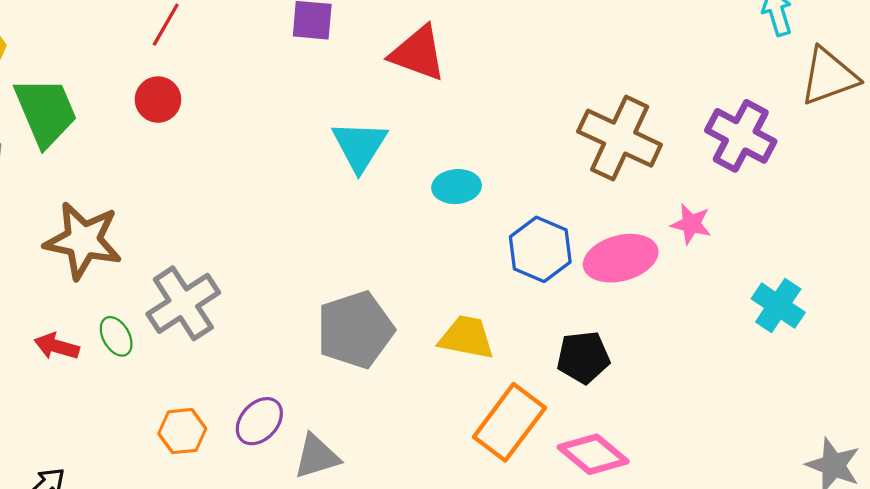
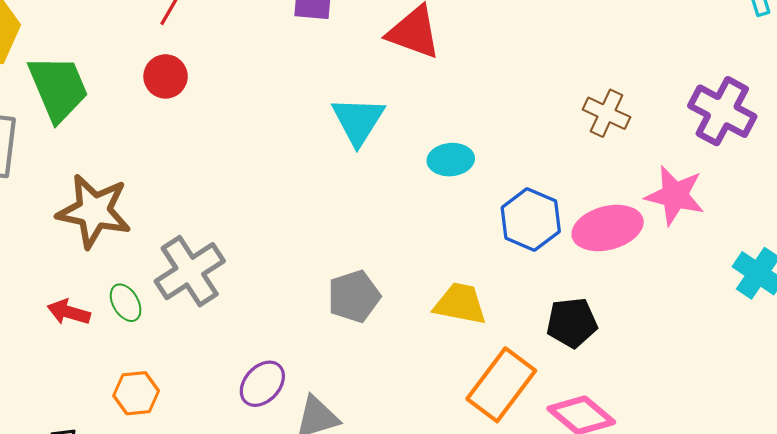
brown cross: (620, 138) -> (606, 113), size x0.6
pink star: (691, 224) -> (675, 195), size x1.5
gray pentagon: (355, 330) -> (354, 296), size x0.7
orange hexagon: (182, 431) -> (136, 393), moved

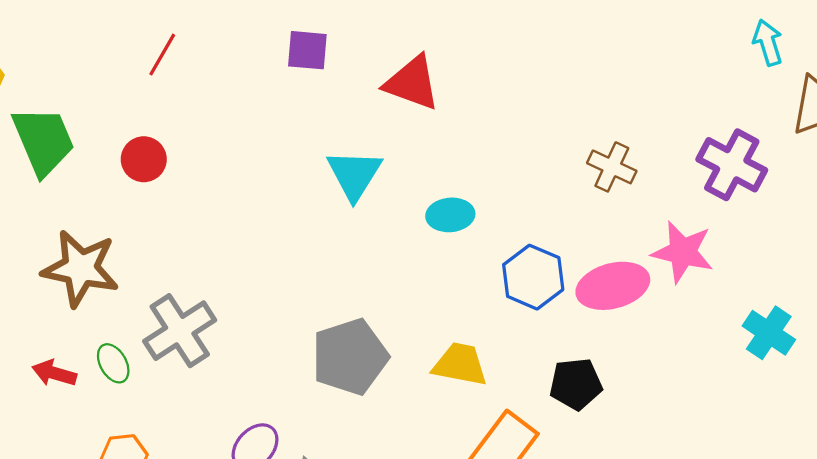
red circle: (166, 76) -> (144, 159), moved
gray pentagon: (354, 296) -> (350, 357), size x1.4

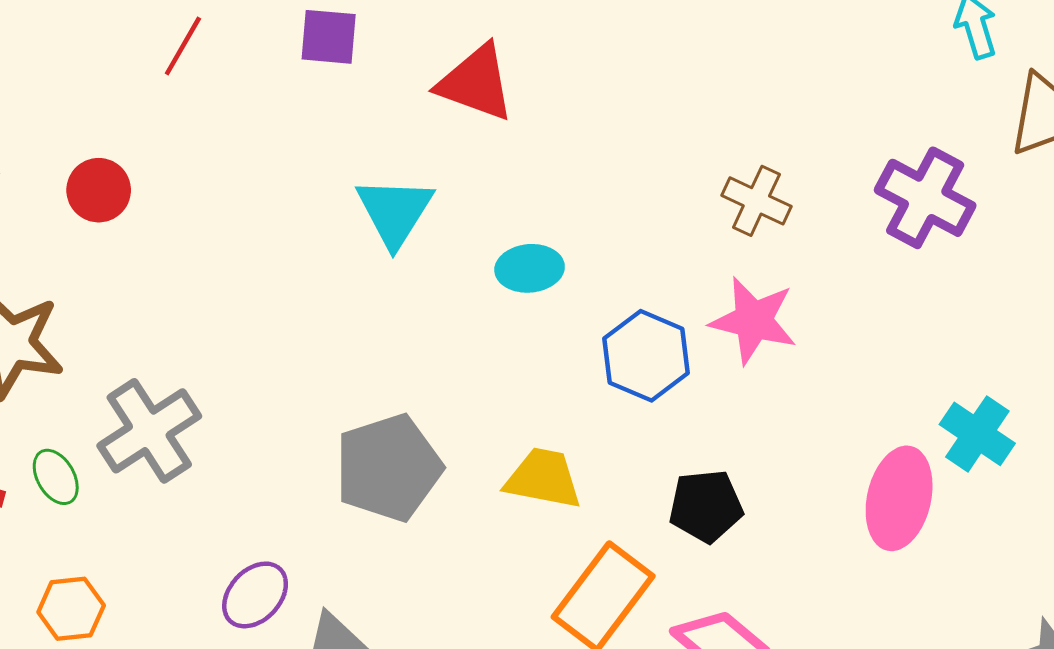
red line: (162, 55) -> (183, 46), moved
pink star: (683, 252) -> (753, 320), moved
pink ellipse: (613, 286) -> (899, 498), moved, turned -62

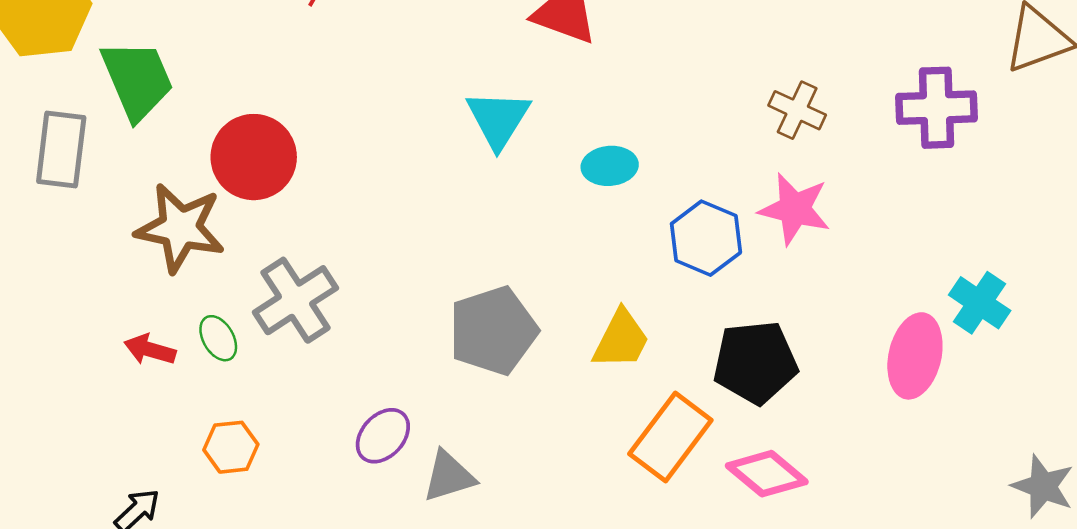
red circle: (99, 190) -> (254, 157), moved, size x1.6
purple cross: (925, 198) -> (937, 108), turned -30
yellow trapezoid: (543, 478) -> (621, 339), turned 106
black pentagon: (706, 506) -> (755, 362), size x1.4

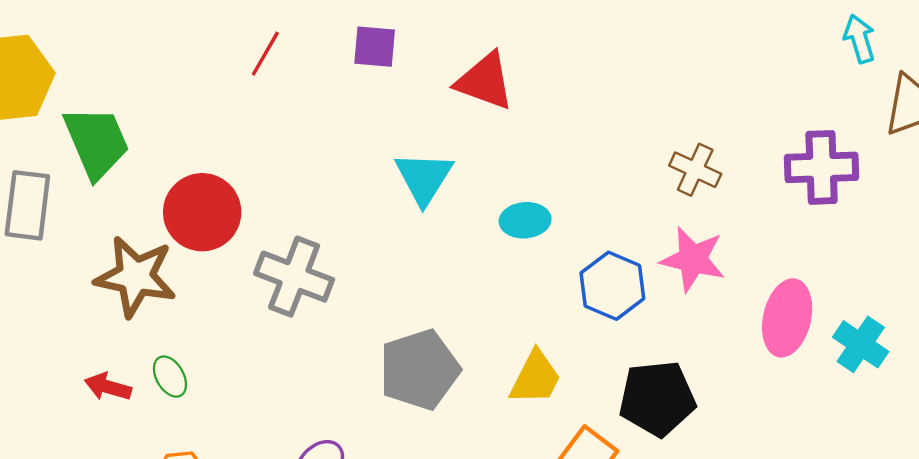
gray cross: (296, 300) -> (294, 277), moved, turned -36
pink ellipse: (915, 356) -> (787, 318), moved

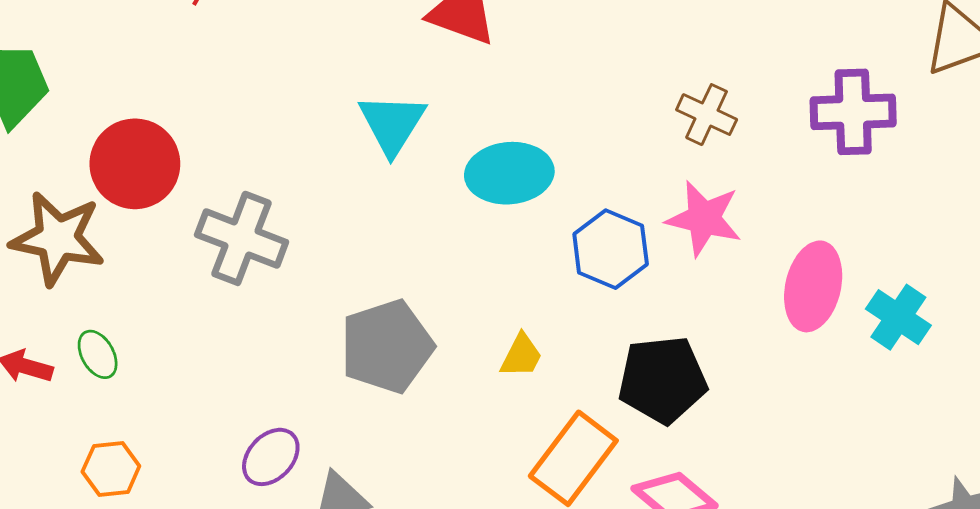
cyan ellipse: (525, 220) -> (509, 173), size x1.5
yellow trapezoid: (535, 378) -> (521, 356), size x0.7

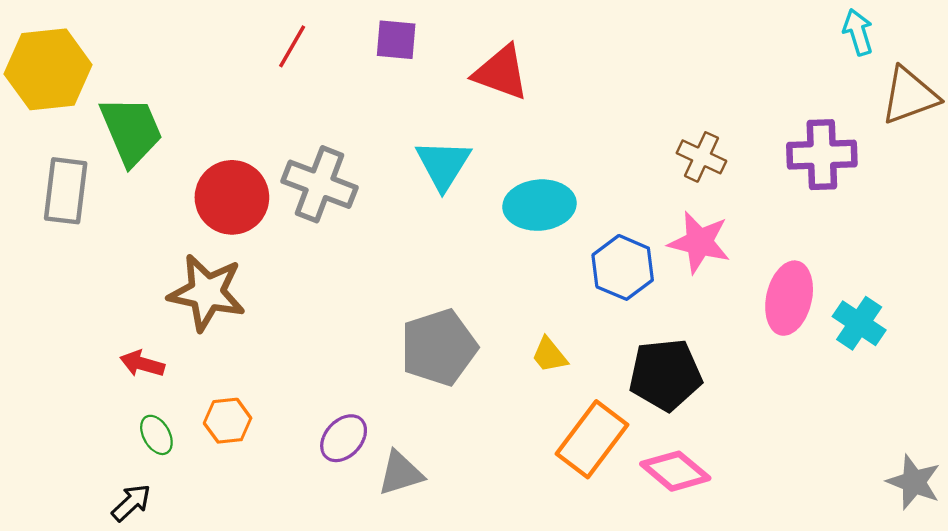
brown star: (58, 238) -> (207, 293), moved
gray cross: (242, 238) -> (320, 184), moved
green ellipse: (98, 354) -> (156, 435), moved
yellow trapezoid: (521, 356) -> (549, 355), turned 114
orange hexagon: (111, 469) -> (228, 421), moved

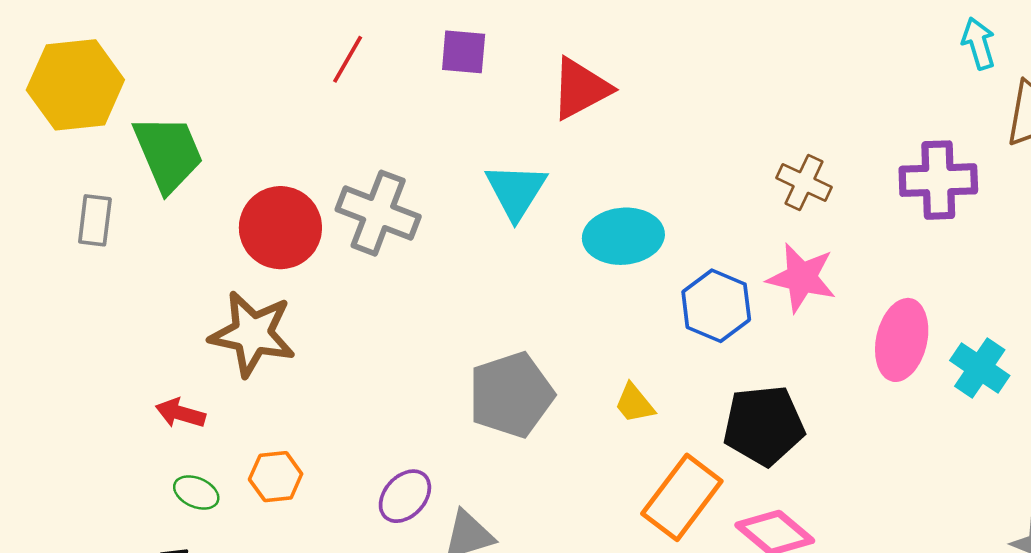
red triangle: (501, 73) -> (581, 89), turned -48
gray rectangle: (66, 191) -> (95, 220), size x0.7
green ellipse: (156, 435) -> (196, 492), turned -36

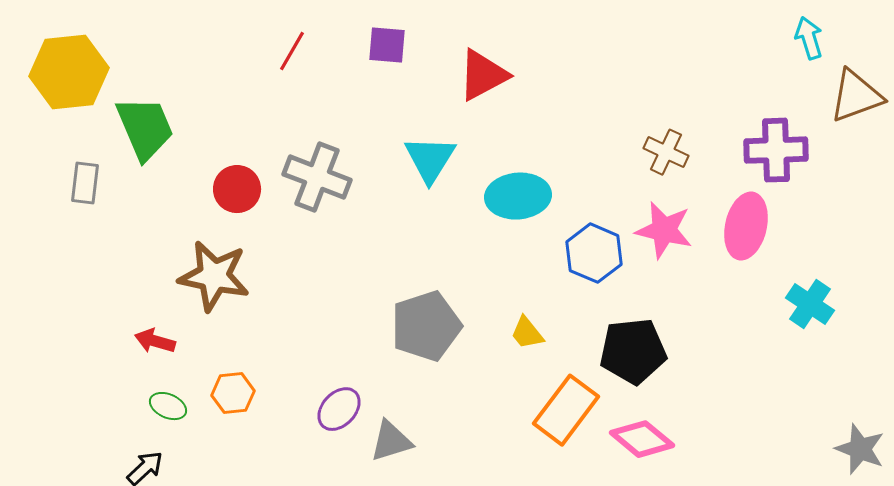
red circle: (280, 228) -> (237, 189), size x0.7
pink ellipse: (902, 340) -> (746, 226), moved

